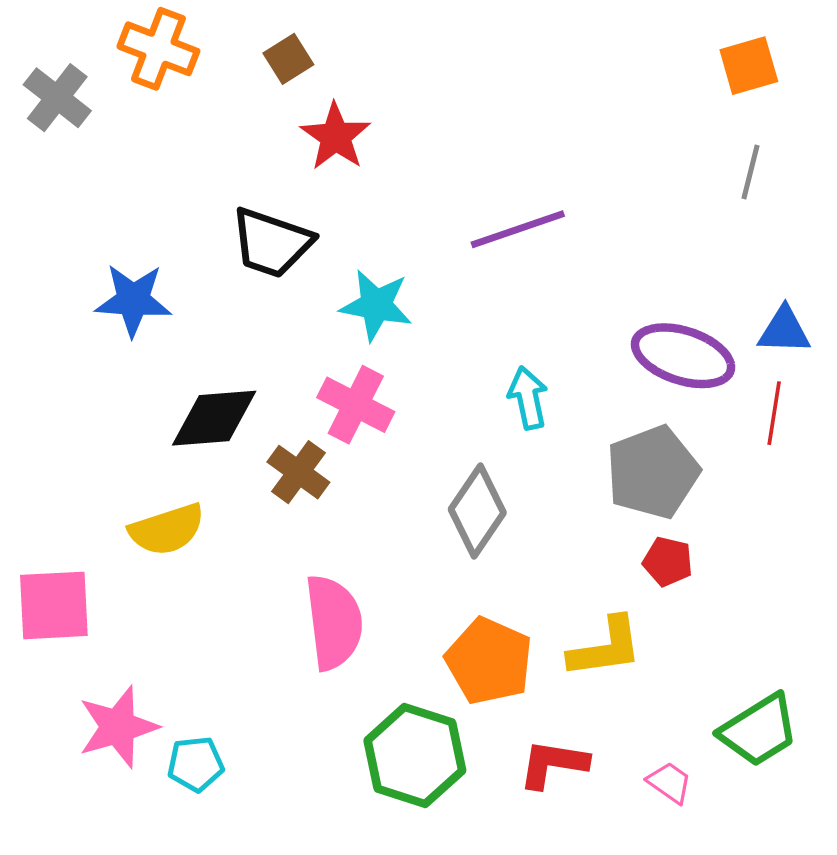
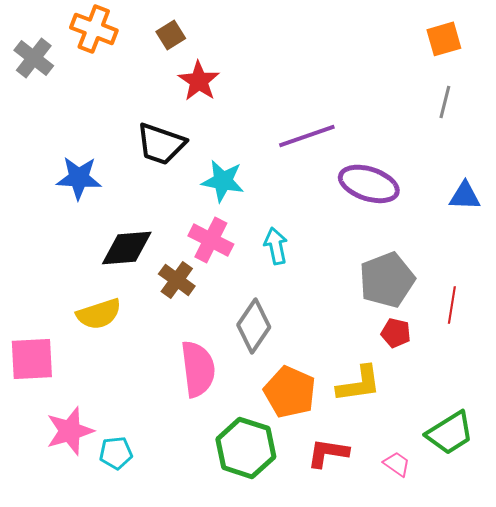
purple ellipse: (683, 356) -> (369, 184), moved
cyan arrow: (528, 398) -> (276, 246), moved
red line: (774, 413) -> (452, 305), moved
gray diamond: (477, 511) -> (254, 326), moved

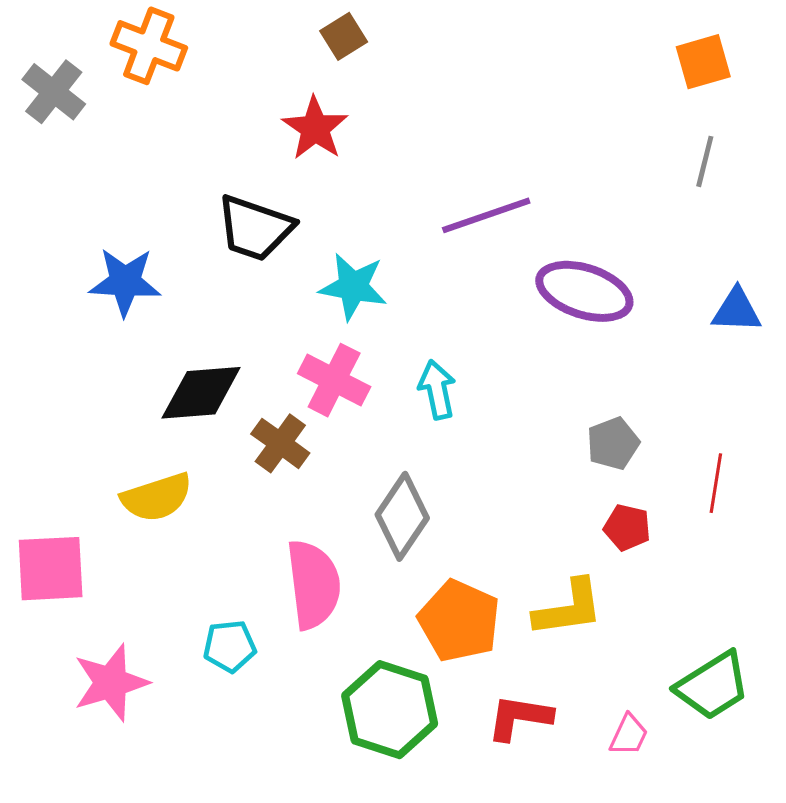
brown square: (171, 35) -> (344, 36), moved
gray pentagon: (387, 280) -> (613, 443), size x0.6
cyan pentagon: (116, 453) -> (230, 646), moved
pink trapezoid: (397, 464) -> (629, 735), turned 80

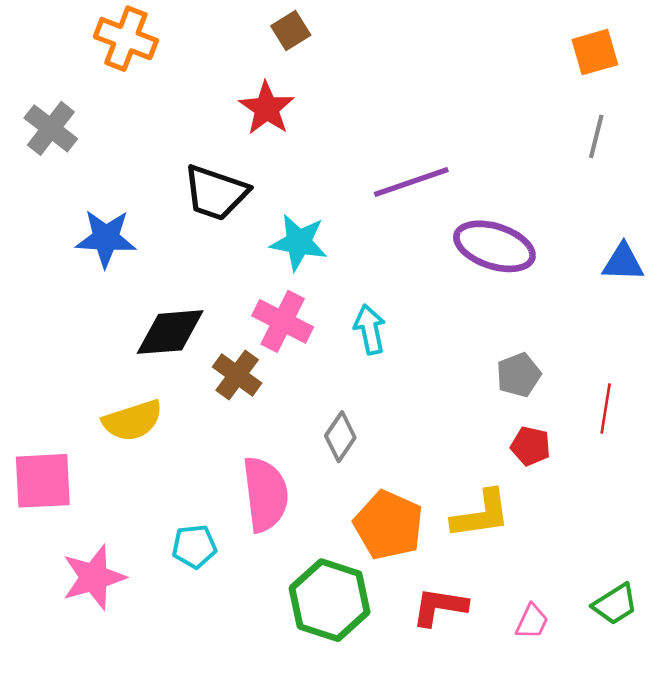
gray cross: (54, 92) -> (51, 128), moved
gray diamond: (402, 516) -> (340, 437), size x0.7
green trapezoid: (713, 686) -> (615, 604), moved, size x0.7

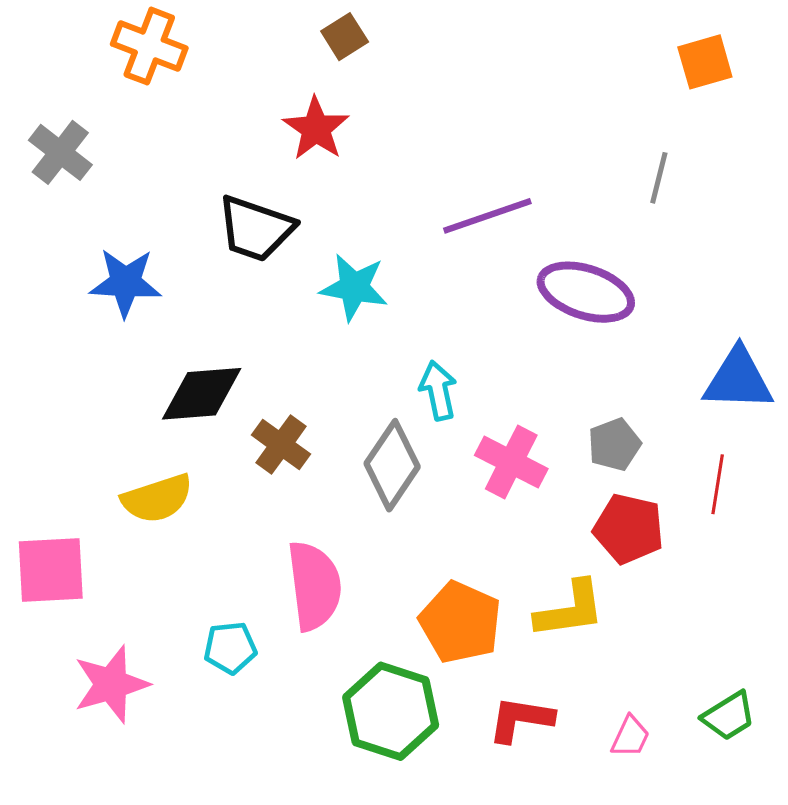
gray line: (596, 136) -> (659, 178), moved
blue triangle: (623, 262) -> (738, 379), moved, size x1.4
pink cross: (283, 321) -> (511, 462), moved
gray diamond: (340, 437) -> (392, 465), moved, size x1.5
red pentagon: (531, 446) -> (629, 529), size x1.5

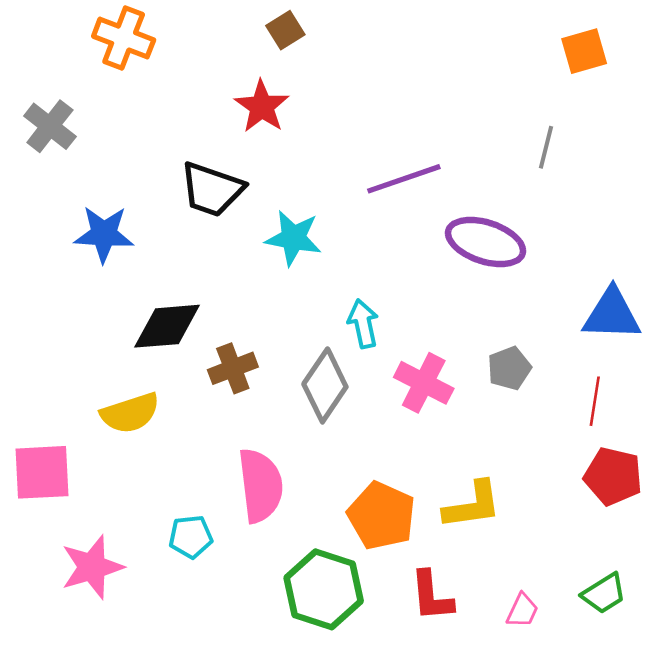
brown cross: (281, 445) -> (233, 368), turned 33
red pentagon: (629, 529) -> (613, 476), moved
red L-shape: (521, 719) -> (432, 596), turned -104

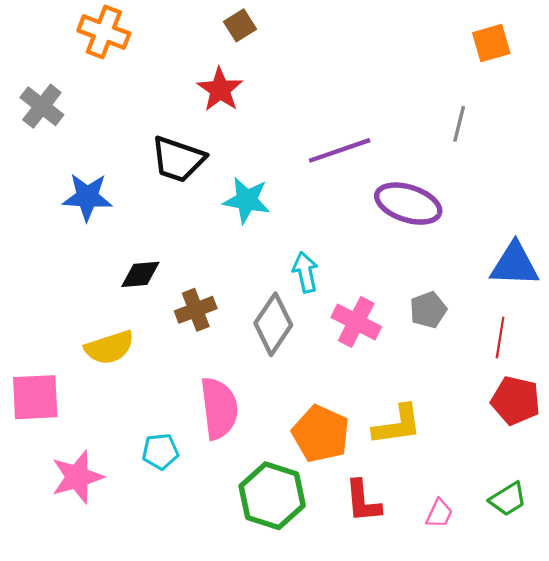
black diamond: (167, 326) -> (140, 274), size x0.7

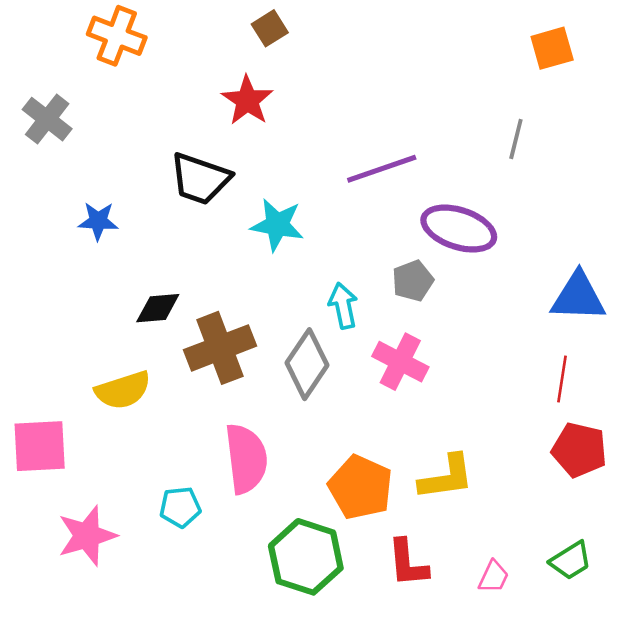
blue star: (87, 197) -> (98, 221), size x0.7
brown cross: (196, 310) -> (220, 348), size x1.5
gray pentagon: (428, 310) -> (413, 281), moved

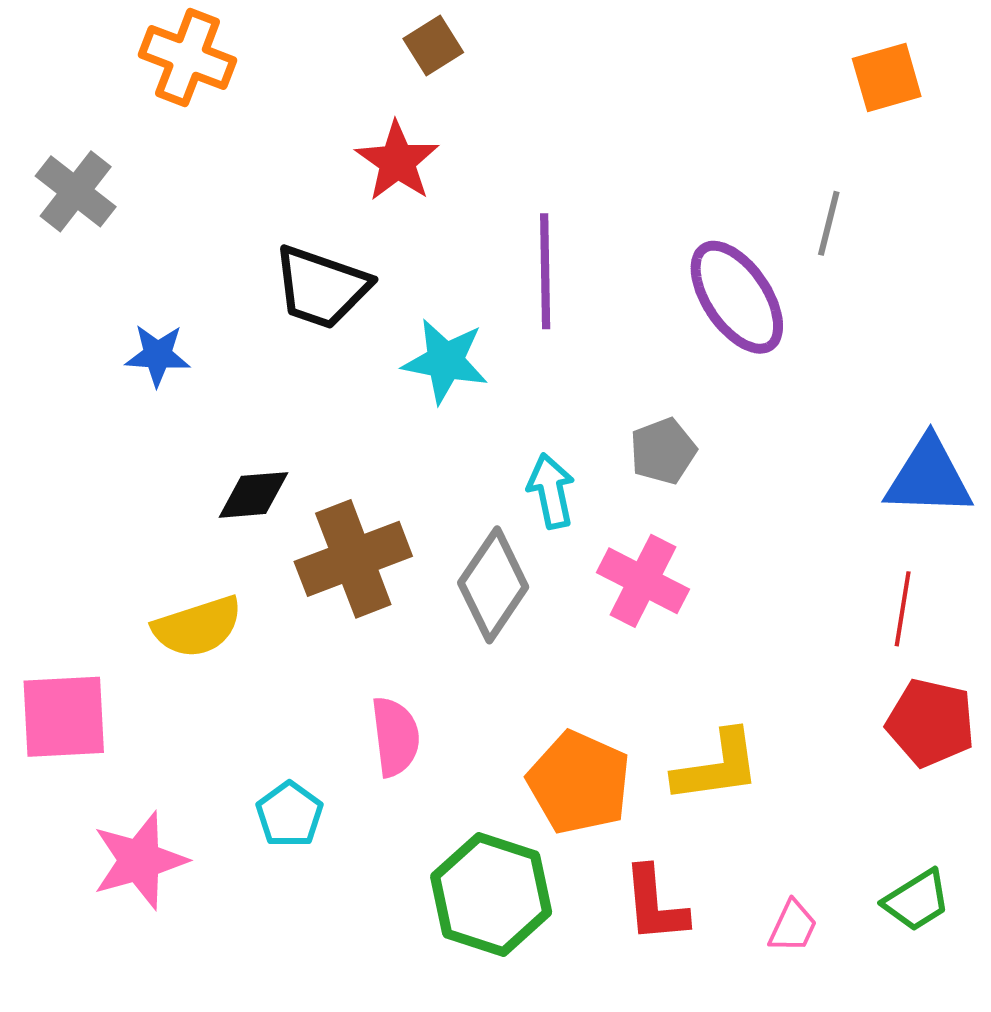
purple line: (382, 169) -> (545, 271), moved, turned -72
purple ellipse: (459, 229) -> (737, 297), moved, turned 38
pink semicircle: (246, 459) -> (395, 737), size x0.7
cyan pentagon: (180, 507) -> (289, 815), turned -30

